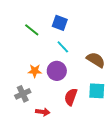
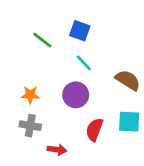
orange star: (35, 71) -> (30, 95), moved
gray cross: (23, 94) -> (30, 126), turned 35

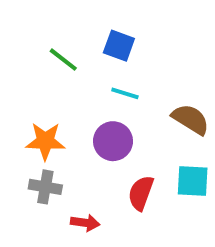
cyan line: (84, 63) -> (125, 93), turned -30
orange star: (30, 95) -> (45, 141), size x1.4

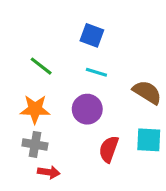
green line: (63, 60) -> (41, 66), moved
red arrow: (85, 223) -> (49, 172), moved

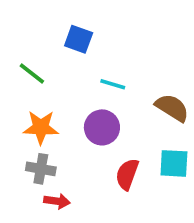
blue square: (92, 35) -> (79, 39), moved
green line: (41, 66) -> (32, 73), moved

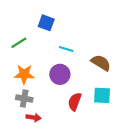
green line: (32, 73) -> (19, 43), turned -70

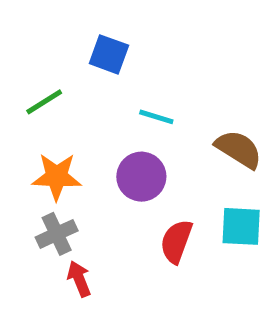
gray cross: (24, 99) -> (57, 234), turned -35
red arrow: (34, 117) -> (79, 279), turned -120

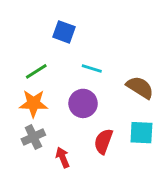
green line: (44, 102) -> (36, 71), moved
red arrow: (79, 279) -> (63, 157), moved

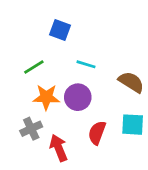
orange star: (33, 103) -> (46, 97), moved
red arrow: (63, 157) -> (59, 148), size x1.4

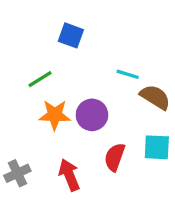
cyan line: (86, 64) -> (128, 74), moved
gray cross: (31, 129) -> (17, 173), moved

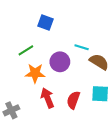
purple circle: (92, 115) -> (60, 62), moved
red arrow: (69, 175) -> (47, 98), moved

